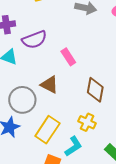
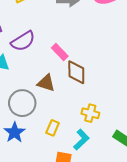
brown diamond: (95, 90) -> (76, 72), moved
yellow rectangle: (47, 130) -> (53, 128), size x0.6

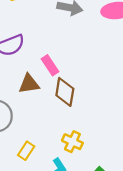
brown triangle: (46, 83) -> (29, 84), moved, turned -36

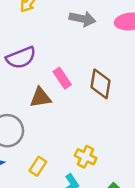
brown diamond: (65, 92) -> (100, 84), moved

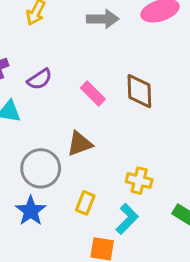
purple semicircle: (21, 58) -> (40, 79), size x0.7
brown triangle: (40, 97) -> (80, 144), moved

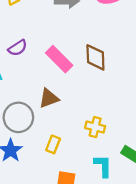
pink rectangle: (93, 94) -> (59, 59), size x1.4
cyan L-shape: (127, 219) -> (103, 166), moved, turned -45

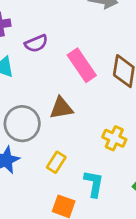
yellow cross: (95, 127) -> (114, 138), moved
cyan L-shape: (103, 166) -> (94, 184), moved

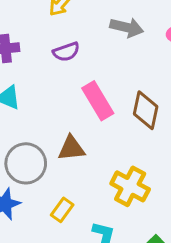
purple semicircle: (36, 43) -> (66, 52), moved
yellow cross: (114, 138) -> (130, 186), size x1.4

